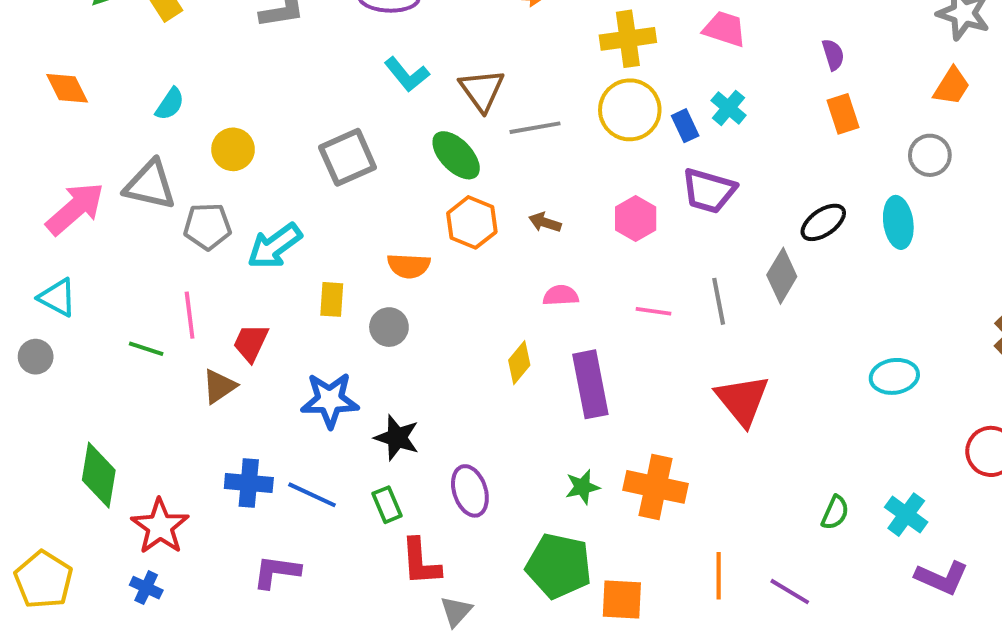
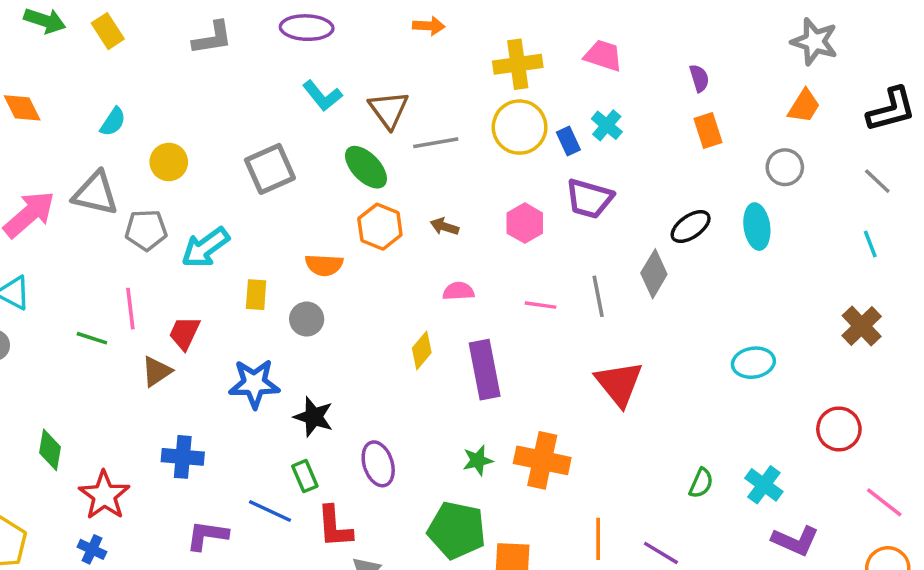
green diamond: (99, 475) -> (50, 450), size x0.7
blue line: (312, 495) -> (270, 511), moved

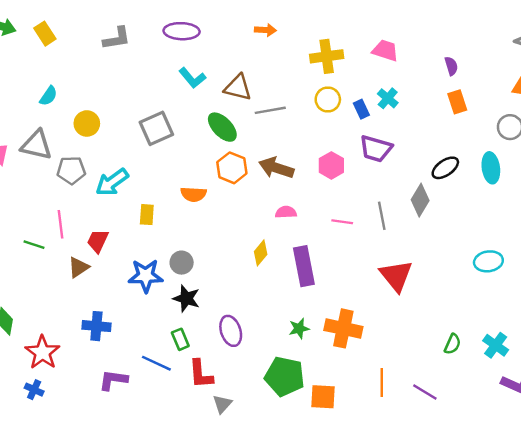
brown triangle: (389, 110) -> (238, 88), turned -40
yellow circle: (520, 127) -> (328, 100), size x0.7
brown arrow: (444, 227) -> (276, 168), size x1.8
gray circle: (307, 319) -> (182, 263), moved

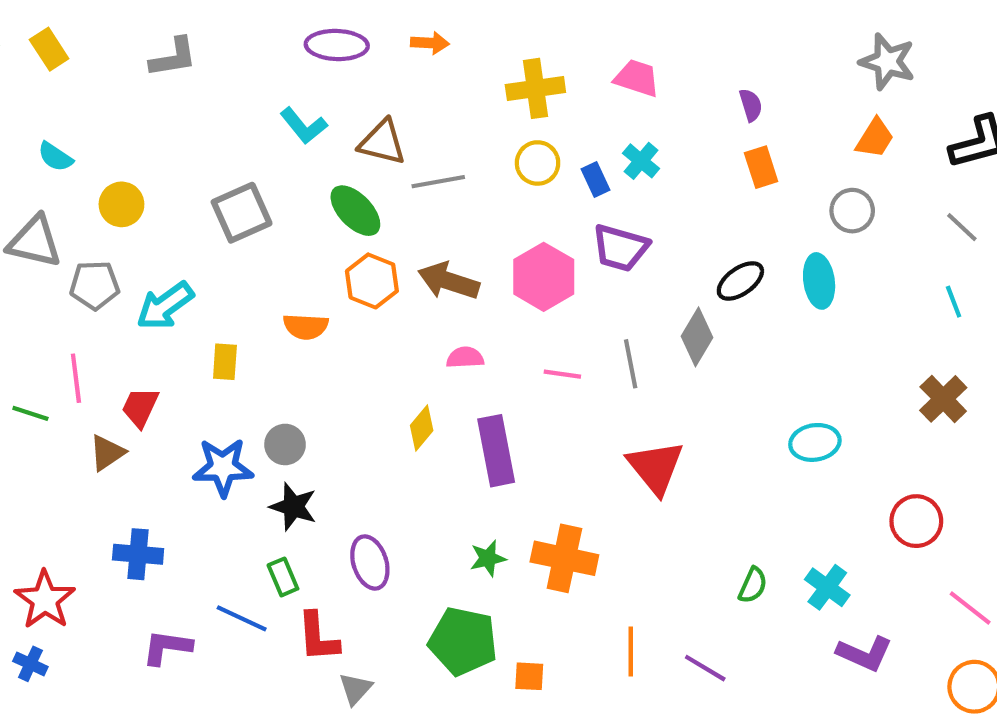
purple ellipse: (182, 31) -> (337, 45), moved
cyan semicircle: (48, 96) -> (55, 157), turned 90
pink hexagon: (331, 165) -> (544, 277), size x1.4
orange square: (323, 397) -> (529, 676), size x0.7

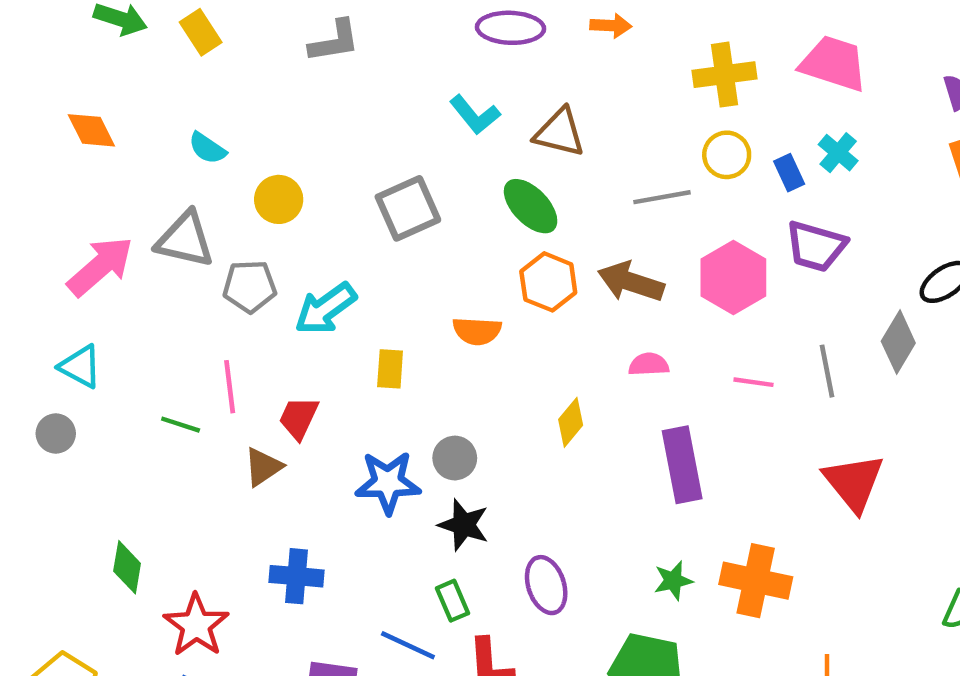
pink trapezoid: (637, 78) -> (834, 63), size x1.4
gray line: (438, 182) -> (662, 197), moved
yellow diamond: (422, 428) -> (571, 422), moved

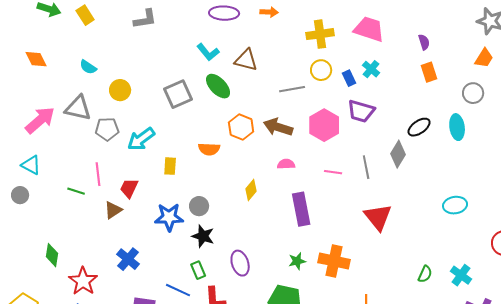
green ellipse: (531, 206) -> (218, 86), moved
blue cross: (296, 576) -> (128, 259), turned 35

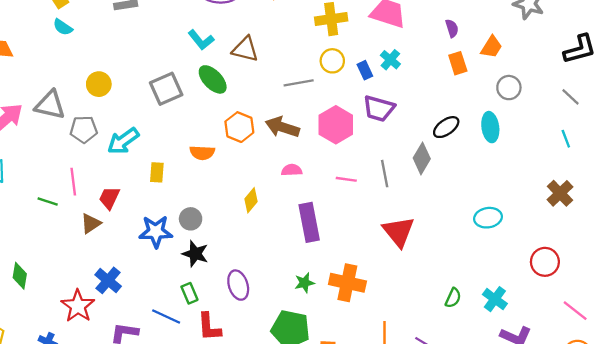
orange trapezoid: (484, 58) -> (491, 47), moved
cyan semicircle: (88, 67) -> (63, 27), moved
red star: (83, 281) -> (78, 306), moved

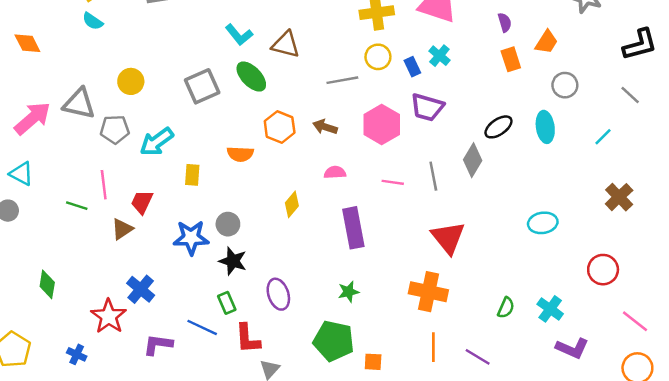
brown arrow: (282, 127) -> (325, 127), size x0.7
cyan line: (566, 139) -> (603, 137), moved, turned 66
orange cross: (347, 283) -> (428, 292), moved

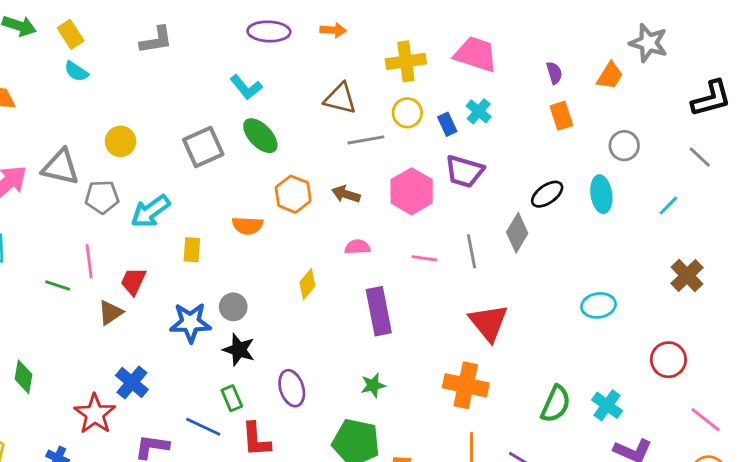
orange trapezoid: (546, 42) -> (610, 76), moved
brown triangle: (286, 45) -> (340, 99), moved
green semicircle: (506, 308) -> (556, 404), size x1.5

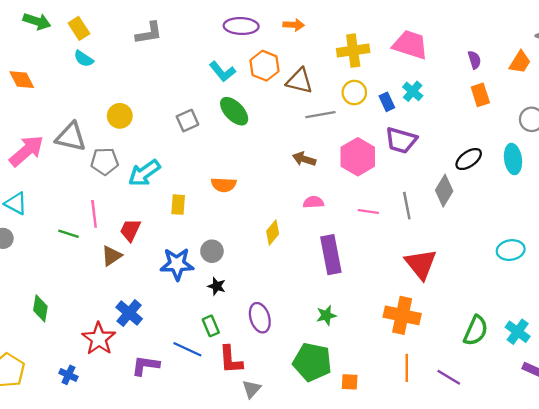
gray square: (203, 147) -> (187, 121), size x0.7
orange hexagon: (293, 194) -> (264, 66), moved
black star: (239, 350) -> (217, 286), size x0.7

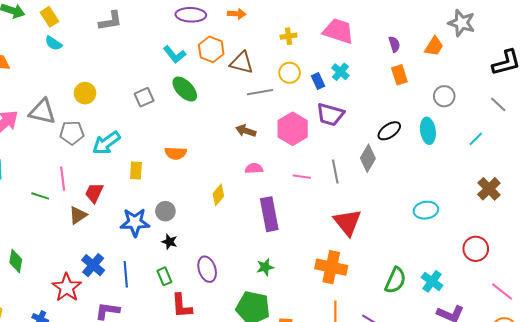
yellow cross: (353, 51) -> (289, 36), size x0.6
blue line: (187, 349) -> (126, 274), moved, turned 60

